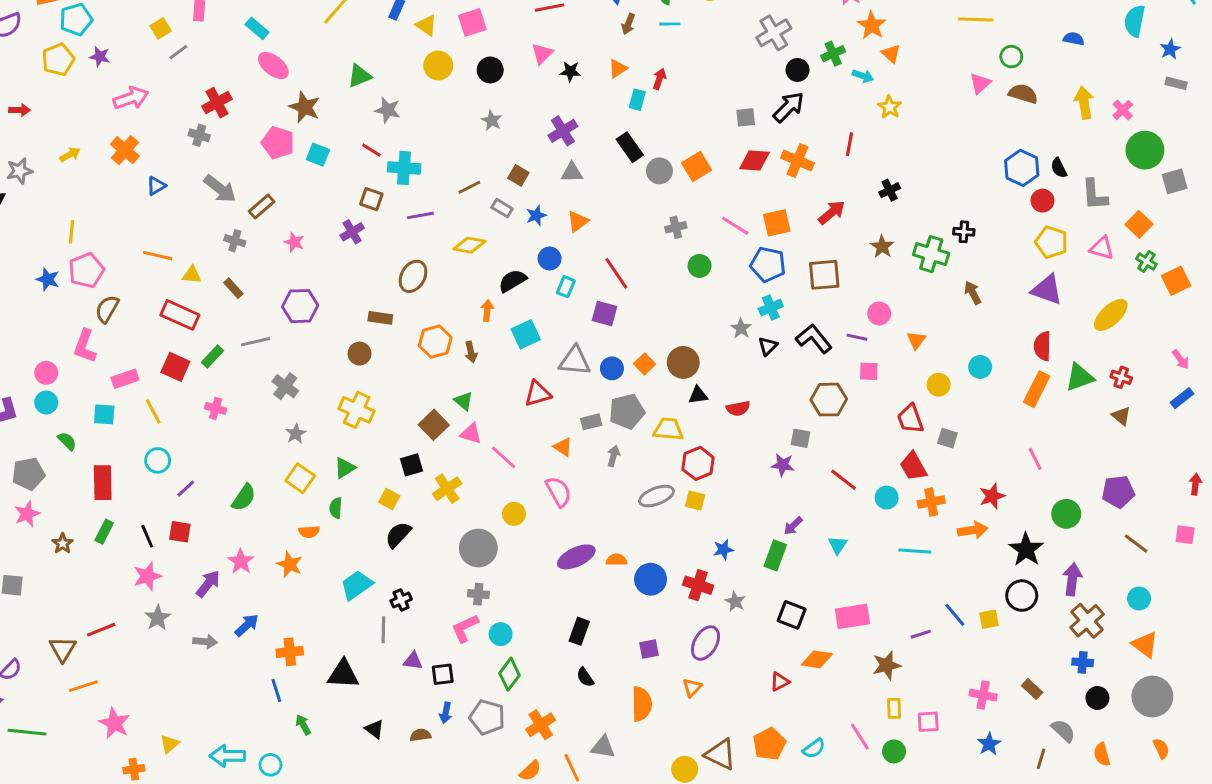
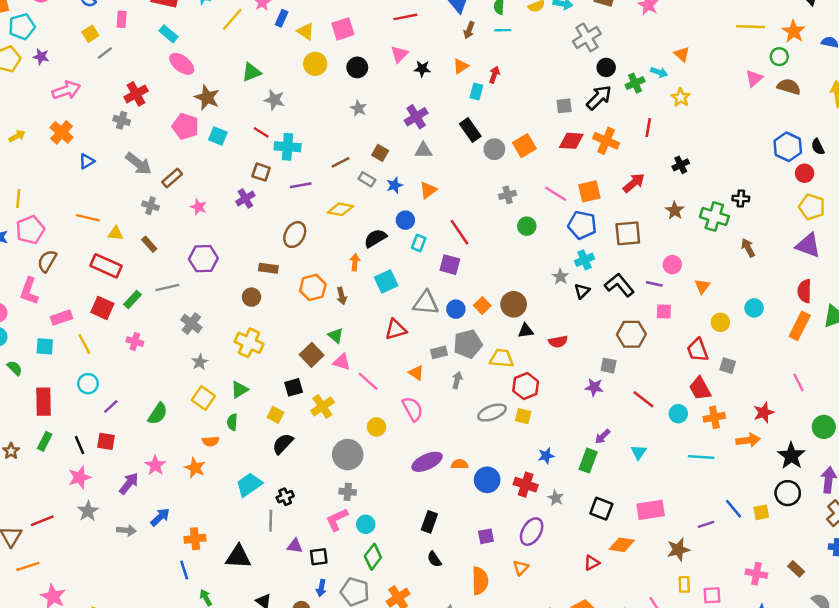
orange star: (872, 25) -> (794, 31), moved
green cross: (833, 54) -> (635, 83), moved

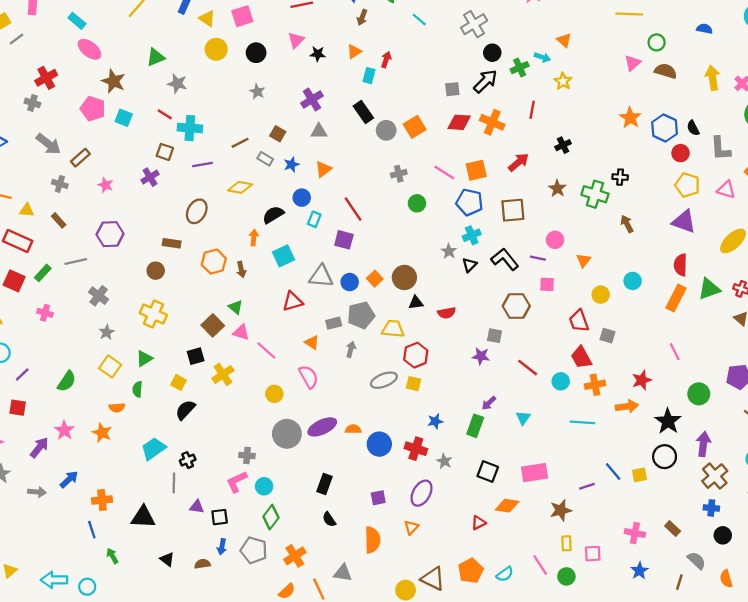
cyan line: (503, 30) -> (419, 20), moved, turned 42
orange star: (794, 31) -> (630, 118), moved
gray circle: (348, 455) -> (287, 434), moved

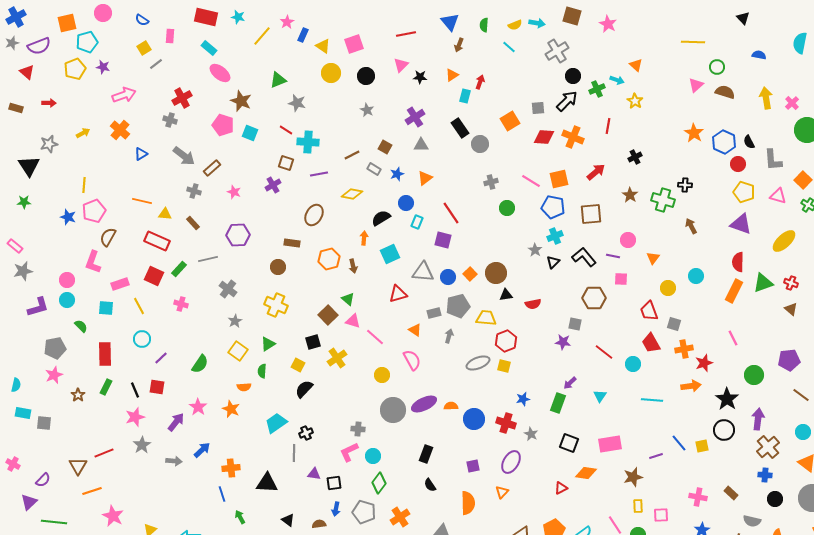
orange square: (415, 127) -> (510, 121), moved
orange cross: (595, 385) -> (684, 349), moved
gray semicircle: (697, 560) -> (752, 521), turned 150

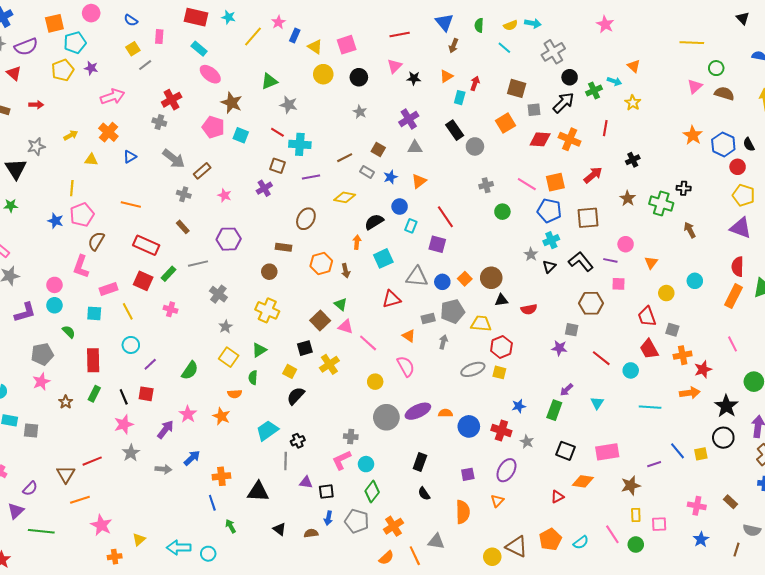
brown square: (572, 16) -> (517, 88), moved
yellow triangle: (165, 214) -> (91, 160), moved

